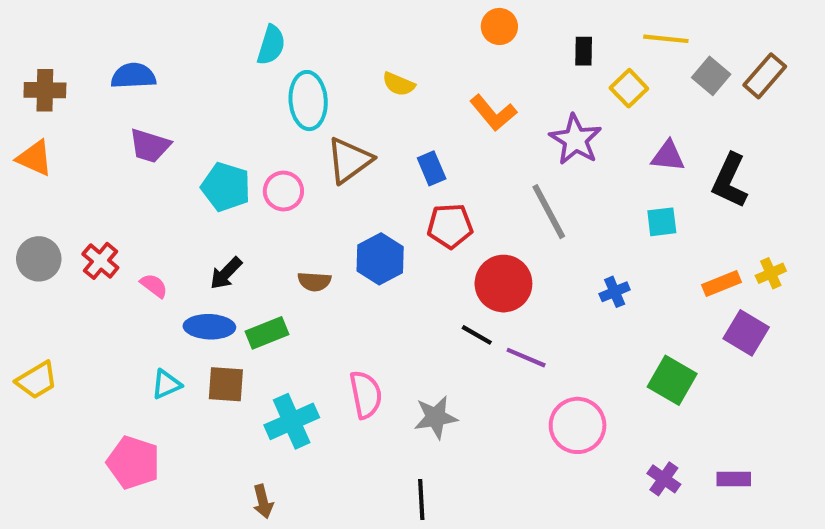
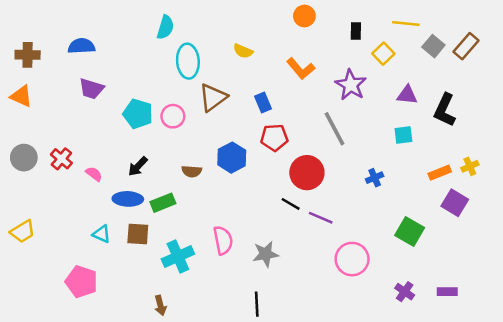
cyan triangle: (166, 384) -> (101, 234), turned 48

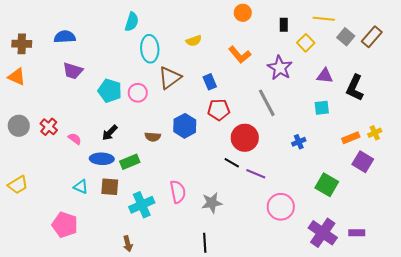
yellow semicircle: (243, 51) -> (194, 41), turned -42
purple cross: (405, 292) -> (323, 233), size x1.8

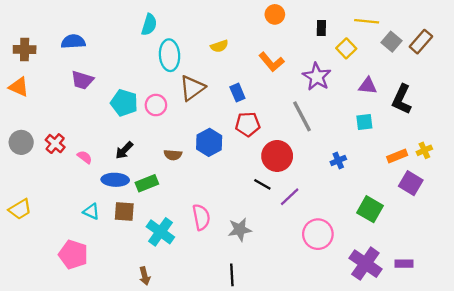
purple line: (256, 174) -> (290, 197), turned -66
cyan cross: (142, 205) -> (160, 232), turned -30

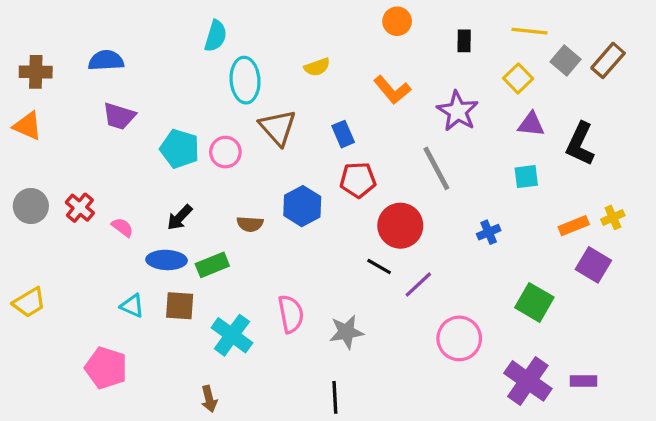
yellow square: (346, 48) -> (518, 78), moved
brown triangle: (192, 88) -> (278, 128), turned -36

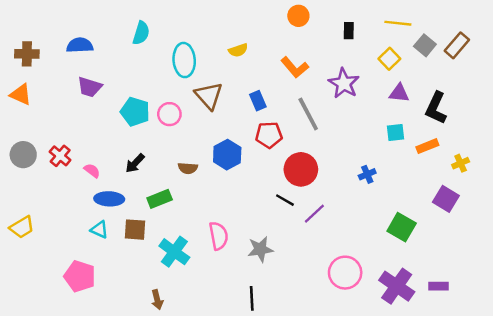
cyan semicircle: (216, 36) -> (141, 33), moved
gray line: (436, 168) -> (308, 114), moved
orange rectangle: (574, 226) -> (427, 146), moved
blue ellipse: (167, 260) -> (109, 199), moved
pink circle: (459, 338) -> (345, 273), moved

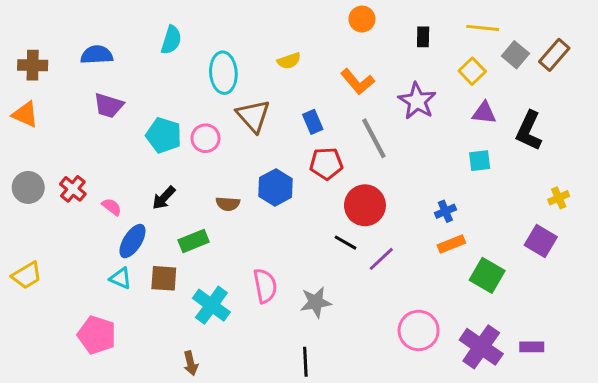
orange rectangle: (427, 146) -> (451, 244), moved
blue ellipse: (109, 199) -> (132, 241), turned -60

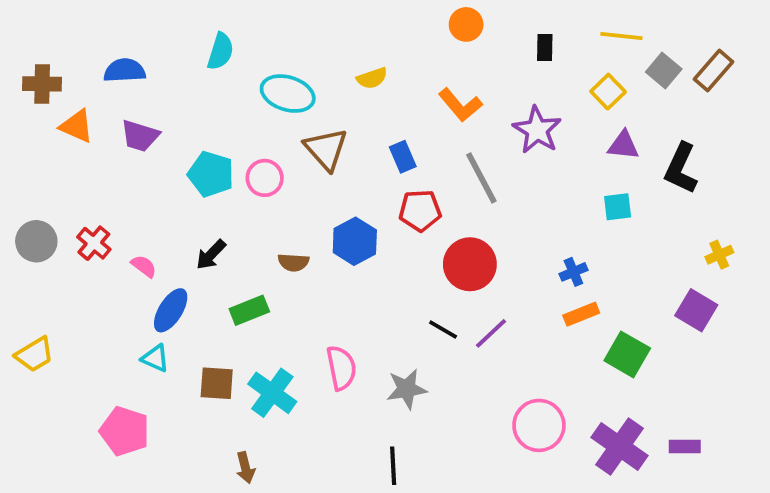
cyan ellipse: (223, 73) -> (288, 94), turned -69
orange triangle: (25, 114) -> (77, 126), moved
black line: (346, 243) -> (443, 329), moved
brown square: (164, 278) -> (217, 383), moved

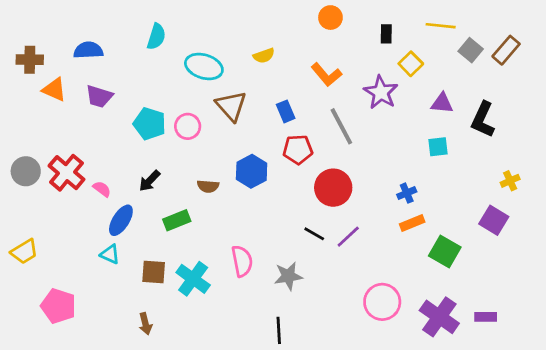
yellow square: (608, 92) -> (411, 64), moved
red cross: (94, 243) -> (67, 173), size x1.5
pink pentagon: (125, 431) -> (58, 306), moved
brown arrow: (245, 468) -> (145, 324), moved

